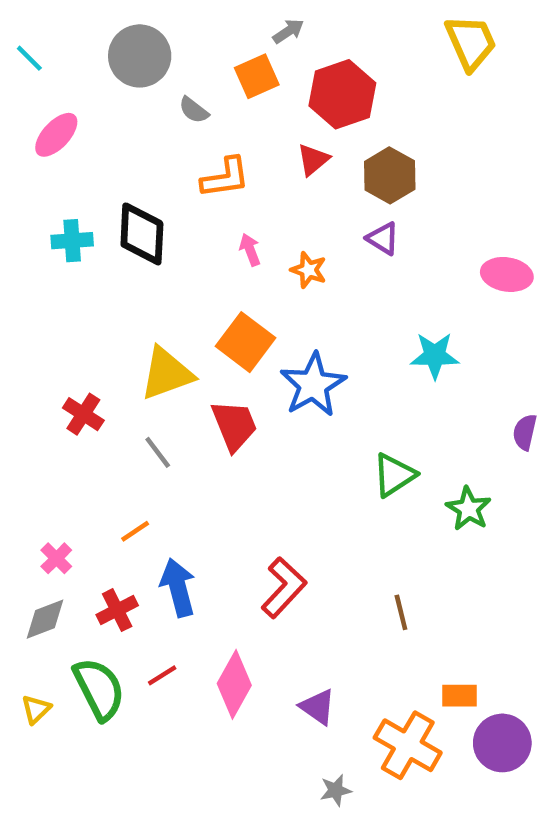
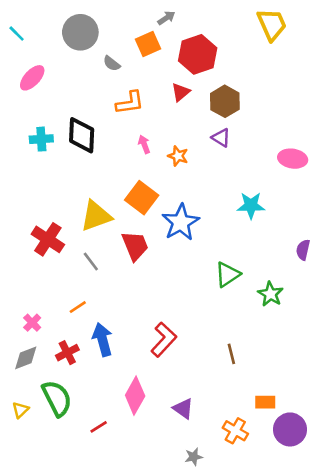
red cross: (83, 414) -> (48, 239), size x1.4
red line: (162, 675) -> (99, 427), moved
orange cross: (408, 745) -> (235, 431), size x0.7

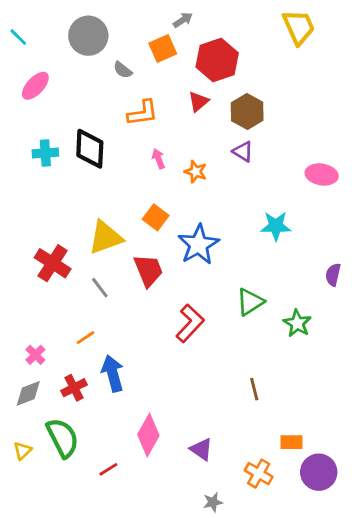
orange square: (142, 198) -> (156, 217), size x0.7
red L-shape: (164, 340) -> (190, 323), moved

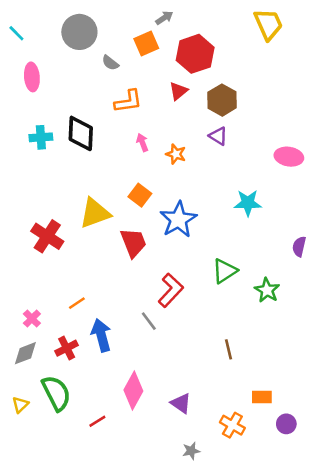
pink ellipse: (35, 86) -> (32, 77), turned -48
gray line: (100, 288) -> (149, 321), moved
purple circle: (319, 472) -> (286, 424), size x0.6

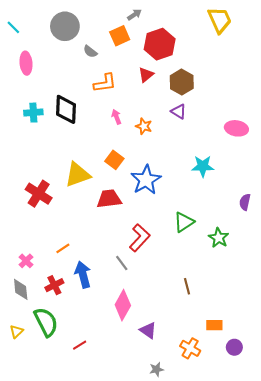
red trapezoid: (133, 243) -> (109, 199), turned -75
gray diamond: (25, 353) -> (21, 289), turned -75
pink diamond: (133, 390) -> (123, 305), moved

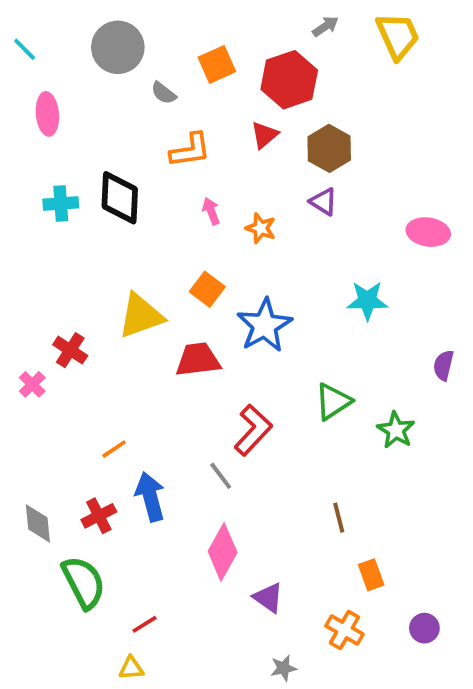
gray arrow: (134, 15) -> (325, 26), moved
red cross: (39, 194) -> (70, 350), size x0.7
pink cross: (26, 261) -> (32, 384), moved
orange rectangle: (214, 325) -> (371, 575), moved, turned 70
yellow triangle: (17, 331) -> (131, 668), moved, turned 40

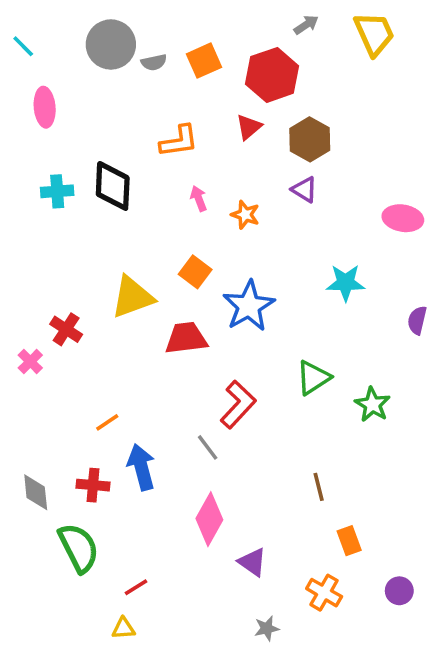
gray semicircle: (164, 93) -> (154, 62), moved, turned -50
purple semicircle: (443, 365) -> (417, 320), moved
red cross: (99, 516) -> (93, 485), turned 32

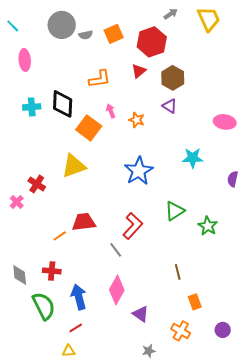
orange square: (195, 272) -> (89, 128), moved, size x1.4
red trapezoid: (186, 338) -> (84, 222), moved
blue arrow: (141, 467) -> (79, 297), moved

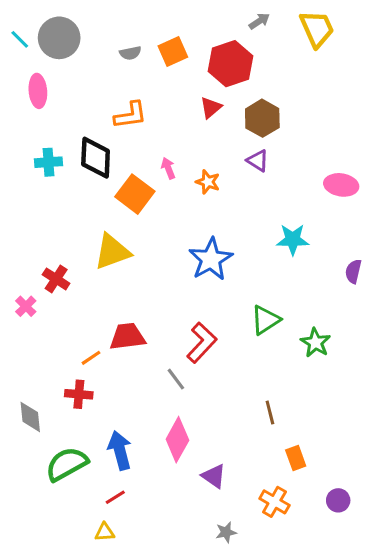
gray circle: (62, 25) -> (59, 38), moved
orange L-shape: (100, 79) -> (130, 115), moved
red cross: (52, 271) -> (79, 394), moved
green semicircle: (44, 306) -> (67, 464), turned -92

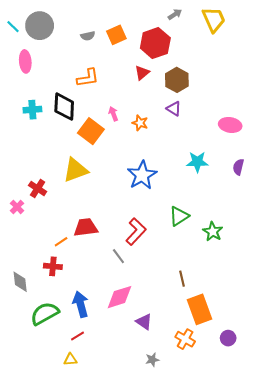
purple semicircle: (353, 271) -> (238, 167), moved
pink diamond: (177, 440) -> (120, 297), turned 44
orange rectangle: (296, 458) -> (199, 309), size x1.8

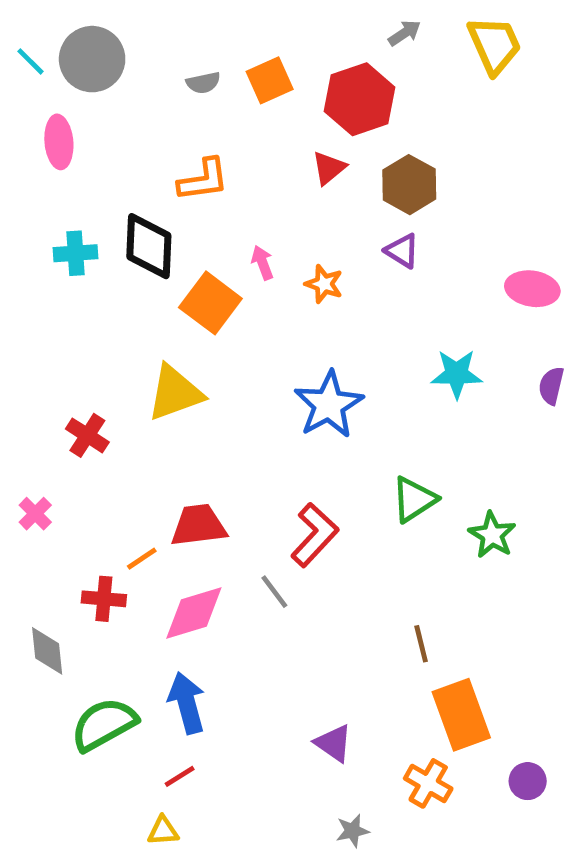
pink cross: (17, 207) -> (35, 514), moved
red cross: (53, 266) -> (104, 599), moved
pink diamond: (120, 297) -> (194, 613), moved

